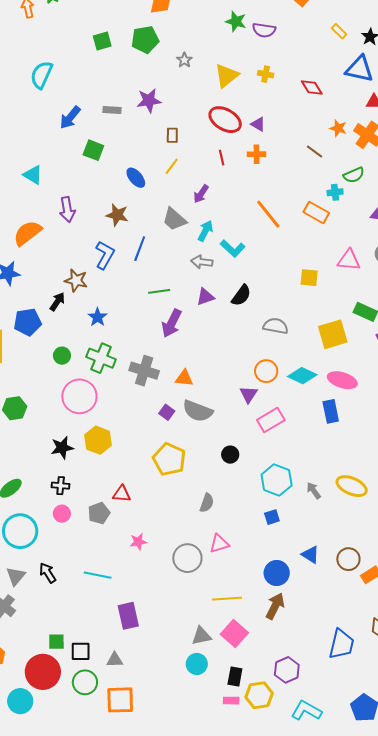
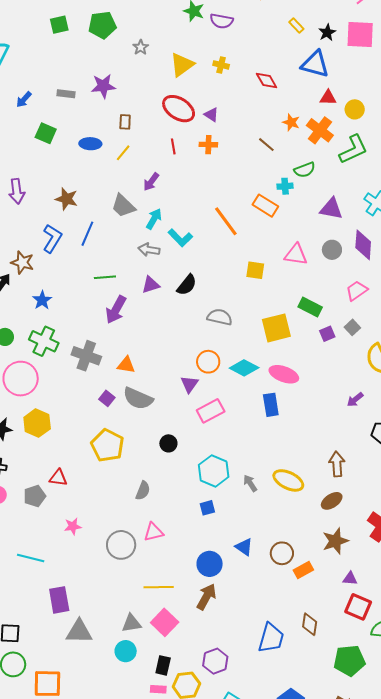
blue arrow: (70, 117) -> (24, 99), size x0.7
blue ellipse: (136, 178) -> (90, 144), moved, turned -50
orange line: (268, 214) -> (226, 221), moved
gray triangle: (115, 660) -> (79, 632), moved, size x1.6

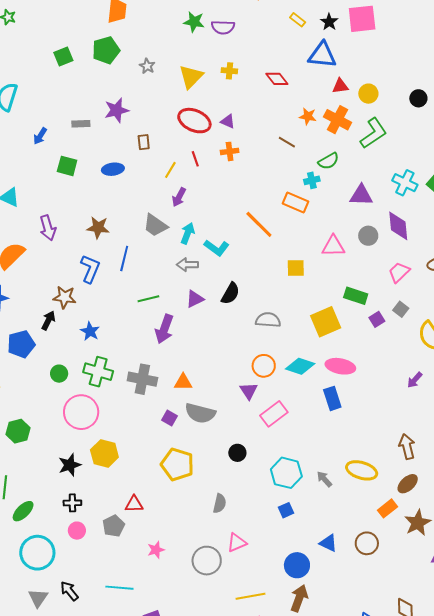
yellow line: (123, 153) -> (170, 170), moved
orange rectangle: (303, 570) -> (388, 508), moved

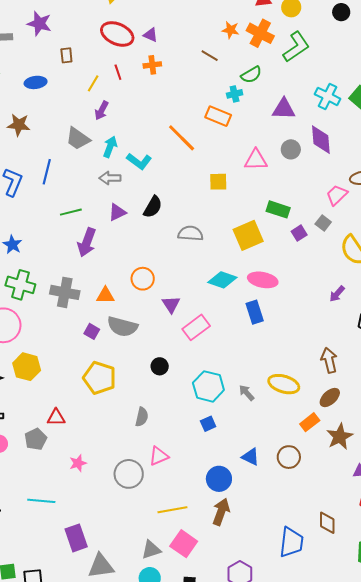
purple star: (117, 110) -> (39, 24), turned 30
brown star: (98, 227) -> (19, 125), moved
pink trapezoid: (399, 272) -> (337, 195), moved
orange circle: (264, 366) -> (143, 279), moved

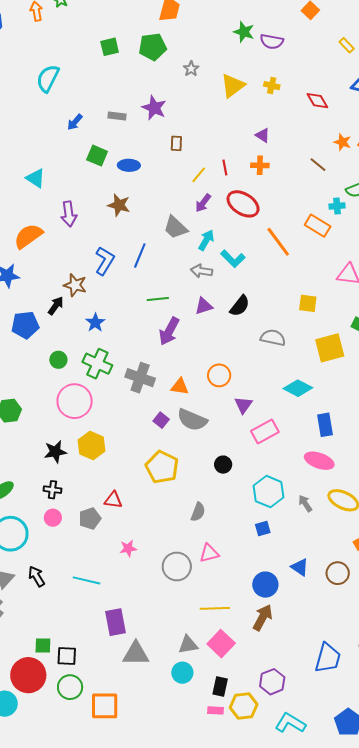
red ellipse: (117, 34) -> (243, 204), moved
blue ellipse: (36, 82) -> (129, 165), moved
yellow square: (218, 182) -> (308, 303), moved
pink ellipse: (263, 280) -> (319, 461), moved

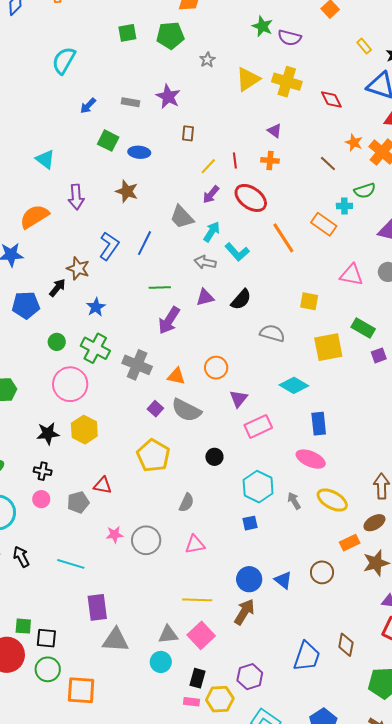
yellow cross: (272, 86) -> (287, 82), size x1.8
gray circle: (177, 566) -> (146, 540), moved
blue triangle: (300, 567) -> (283, 580), moved

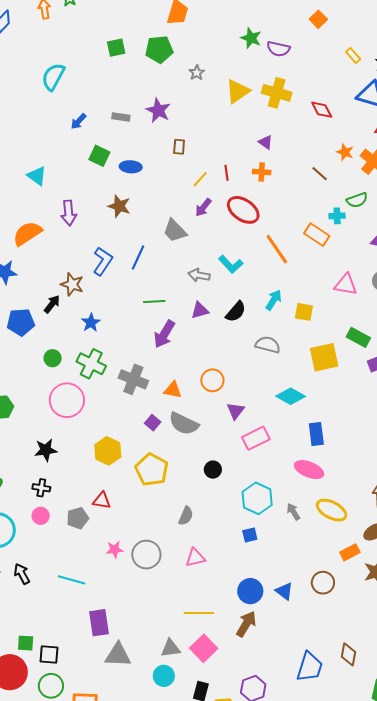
cyan arrow: (212, 232) -> (274, 300), moved
yellow hexagon: (84, 430) -> (108, 451), moved

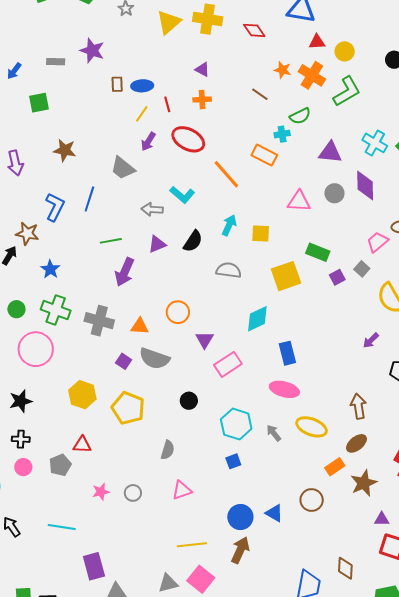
green square: (99, 156) -> (39, 103), turned -30
blue ellipse: (131, 167) -> (142, 86), moved
cyan diamond: (291, 396) -> (257, 319), turned -48
gray circle: (146, 555) -> (133, 493), size x0.6

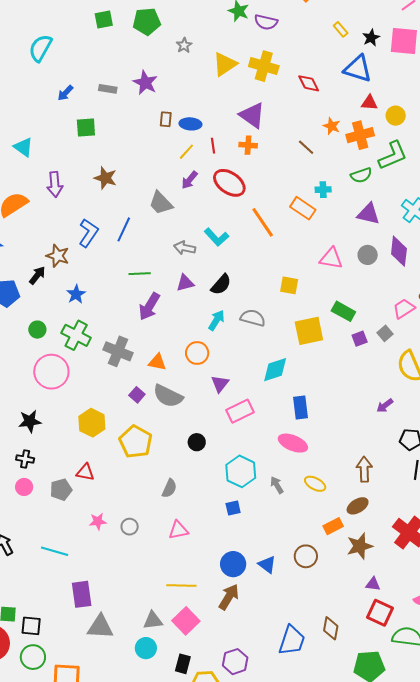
purple triangle: (202, 69) -> (252, 115), size x1.8
orange cross: (312, 75) -> (360, 135), turned 36
green semicircle: (300, 116) -> (361, 175), moved
cyan arrow: (229, 225) -> (216, 320), moved
yellow ellipse: (312, 427) -> (315, 484), size x0.7

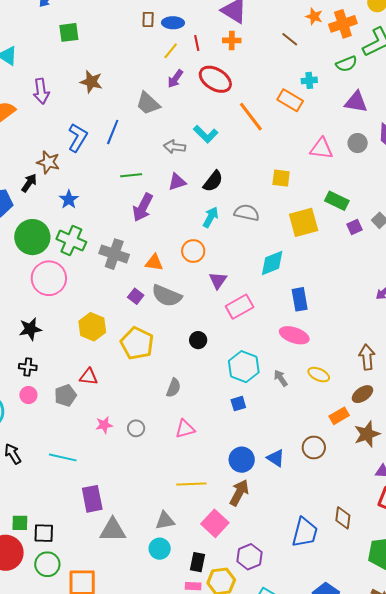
green circle: (37, 330) -> (32, 237), size x2.0
pink square: (186, 621) -> (215, 523), moved

